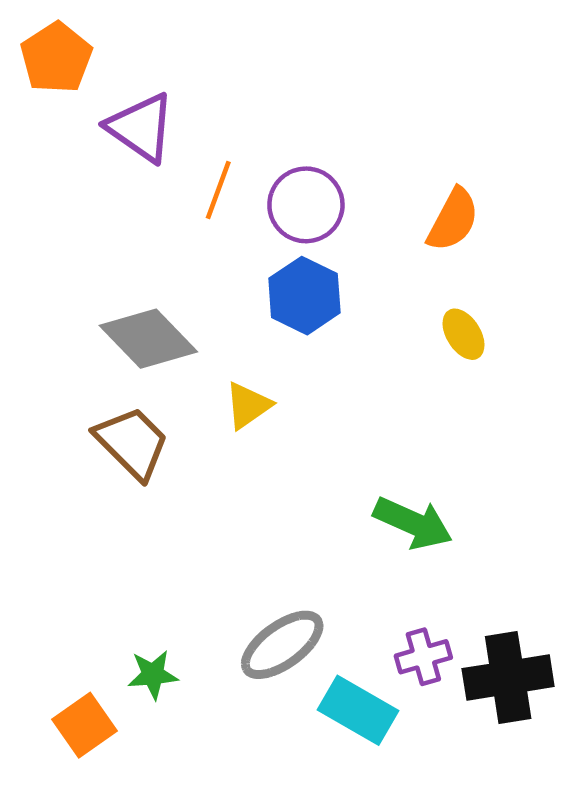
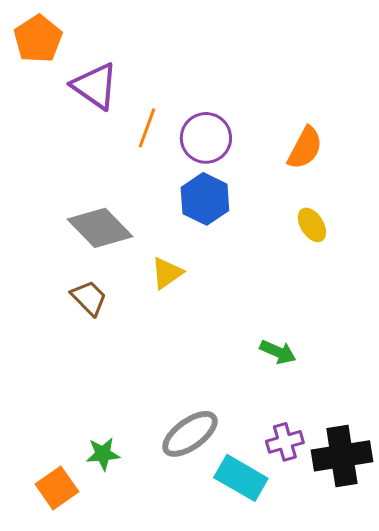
brown trapezoid: (132, 443) -> (89, 298), size x0.7
green arrow: (413, 523) -> (278, 352), size x0.7

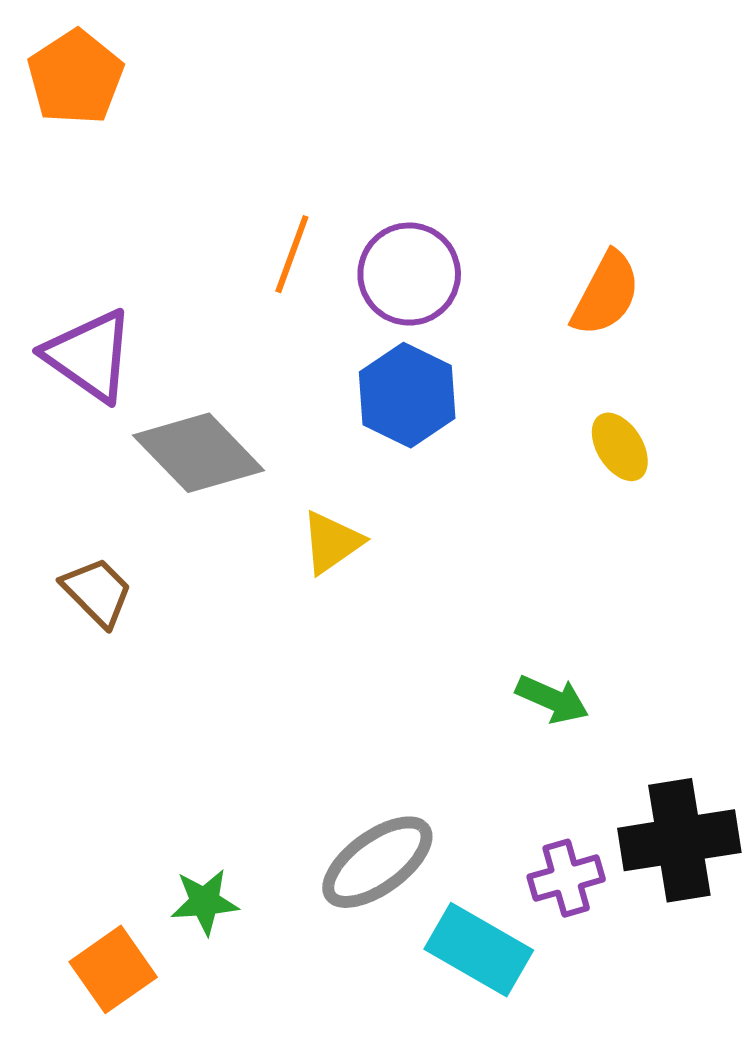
purple triangle: (95, 86) -> (89, 355), moved
brown trapezoid: (89, 298) -> (97, 592), moved
black cross: (342, 456) -> (679, 840), moved

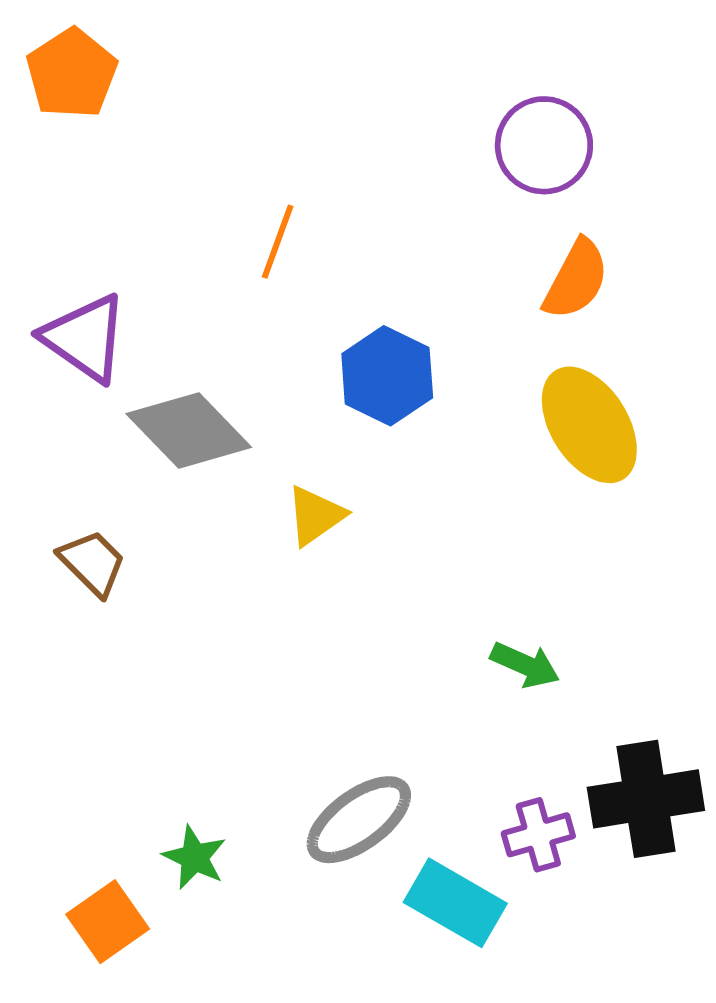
purple circle: (409, 274) -> (544, 145), moved
yellow ellipse: (620, 447) -> (589, 425), size x1.8
green star: (205, 902) -> (195, 857), turned 30

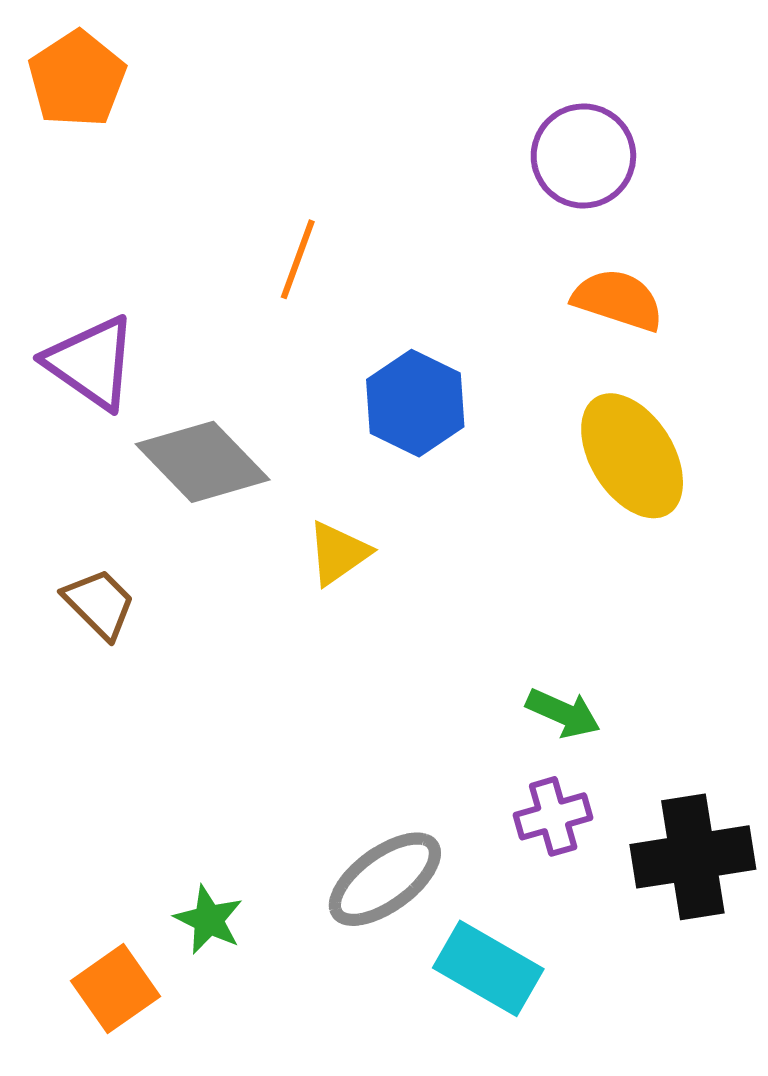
orange semicircle: (576, 279) -> (618, 300), turned -100
purple cross: (538, 835) -> (553, 816), moved

